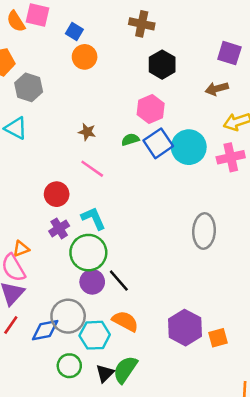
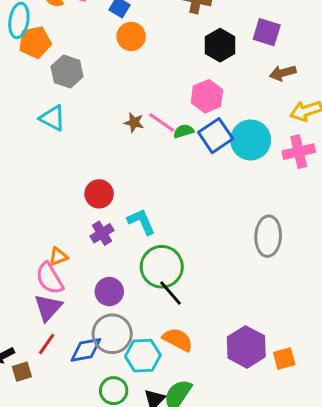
purple square: (229, 53) -> (267, 32), moved
pink line: (92, 169) -> (162, 122), moved
green circle: (88, 253) -> (162, 267), moved
purple circle: (92, 282) -> (109, 292), moved

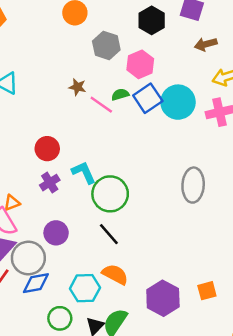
gray hexagon: (67, 71) -> (106, 45), moved
pink line: (162, 122) -> (101, 105), moved
green circle: (162, 267) -> (110, 194), moved
gray circle: (112, 334) -> (28, 258), moved
purple hexagon: (246, 347) -> (163, 298), moved

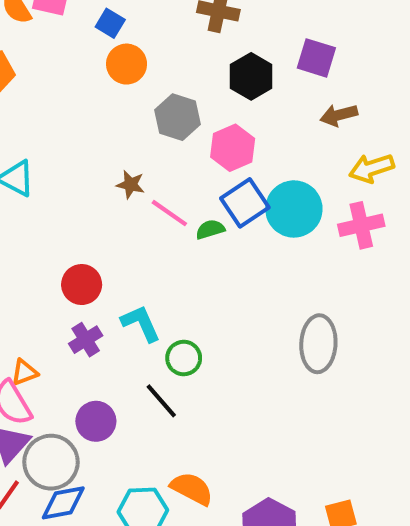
green semicircle: (120, 95) -> (210, 229), moved
green circle: (110, 194) -> (184, 358), size x0.6
black line: (109, 234) -> (161, 401), moved

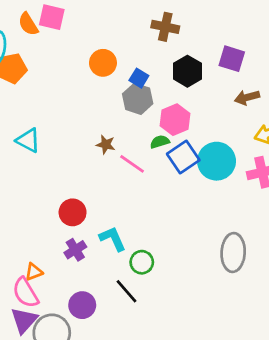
blue square: (110, 23) -> (139, 78), moved
green semicircle: (210, 229) -> (160, 142), moved

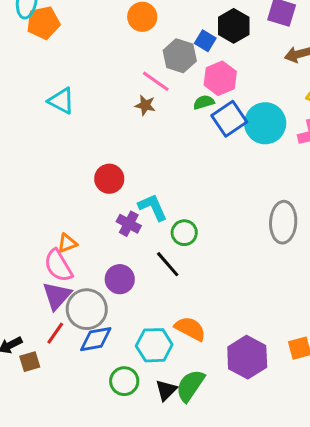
blue square: (139, 78) -> (205, 41), moved
pink line: (132, 164) -> (156, 81), moved
purple cross: (75, 250) -> (129, 224), moved, turned -30

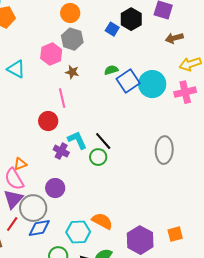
gray hexagon: (180, 56) -> (72, 39), moved
pink hexagon: (220, 78) -> (51, 54), moved
pink line: (156, 81) -> (62, 98), moved, turned 42
black line: (168, 264) -> (103, 141), moved

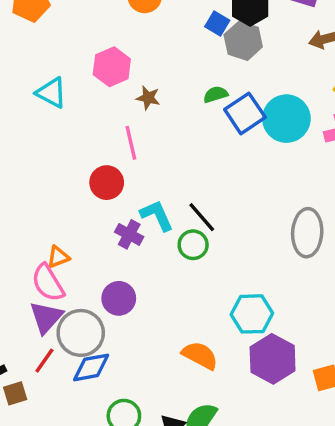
gray hexagon: (72, 39) -> (243, 41), moved
cyan hexagon: (78, 232) -> (252, 314), moved
purple hexagon: (140, 240) -> (273, 359), moved

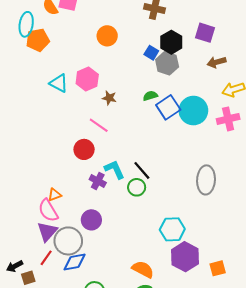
cyan triangle: (51, 93) -> (59, 83), moved
pink line: (131, 143) -> (99, 125), turned -42
orange semicircle: (200, 355) -> (143, 269), moved

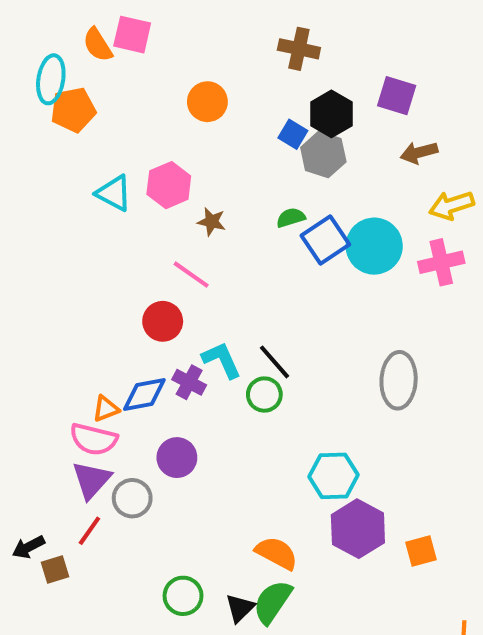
pink semicircle: (48, 210) -> (94, 439), turned -45
gray circle: (68, 241) -> (132, 498), size x0.7
blue diamond: (75, 262) -> (144, 395), moved

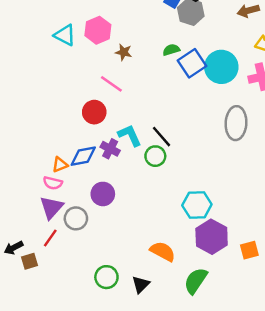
gray ellipse: (399, 380) -> (236, 123), moved
pink semicircle: (94, 439) -> (53, 183), size x0.7
green semicircle: (272, 602) -> (196, 281), moved

